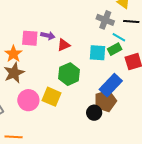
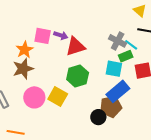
gray cross: (105, 20) -> (118, 41), moved
red triangle: (64, 45) -> (75, 46), size x1.5
cyan square: (97, 53) -> (114, 69), moved

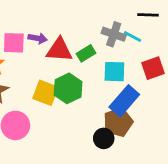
red triangle: (75, 46) -> (59, 50), turned 30
green rectangle: (126, 56) -> (86, 53), moved
yellow square: (58, 97) -> (45, 93), moved

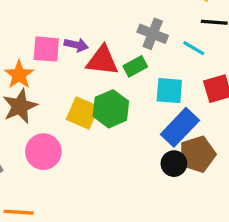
gray cross: (114, 34) -> (153, 34), moved
brown pentagon: (118, 122) -> (197, 154), moved
black circle: (104, 138) -> (174, 164), moved

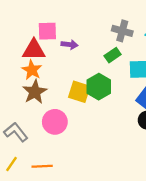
pink square: (46, 49) -> (47, 31), moved
red triangle: (102, 61) -> (34, 50), moved

